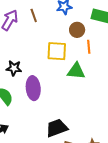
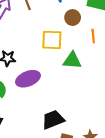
orange line: (89, 47) -> (93, 36), moved
purple ellipse: (33, 88) -> (28, 79), turned 75

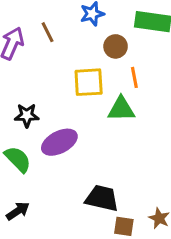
orange line: (93, 36) -> (134, 77), moved
black trapezoid: (53, 120) -> (102, 198), turned 40

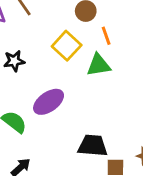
yellow square: (89, 82) -> (67, 46), turned -36
black star: (27, 115) -> (14, 61), moved

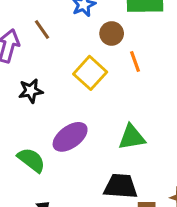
green triangle: (99, 65) -> (132, 137), moved

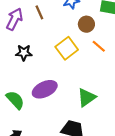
orange line: (135, 61) -> (99, 46), turned -40
green triangle: (132, 137) -> (87, 98), turned -36

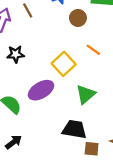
orange line: (99, 46) -> (93, 50), moved
yellow square: (67, 48) -> (64, 64), moved

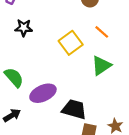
purple ellipse: (41, 90) -> (43, 93), moved
green triangle: (86, 94) -> (101, 66), moved

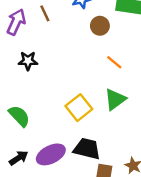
yellow square: (71, 43) -> (79, 108), moved
purple ellipse: (43, 93) -> (51, 154), moved

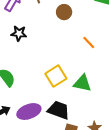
brown circle: (100, 26) -> (64, 12), moved
green triangle: (115, 99) -> (82, 83), moved, turned 42

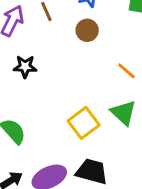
green triangle: (82, 83) -> (123, 113), moved, turned 36

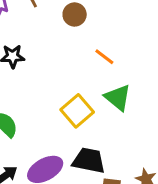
orange line: (126, 71) -> (104, 57), moved

